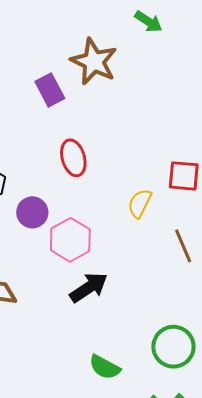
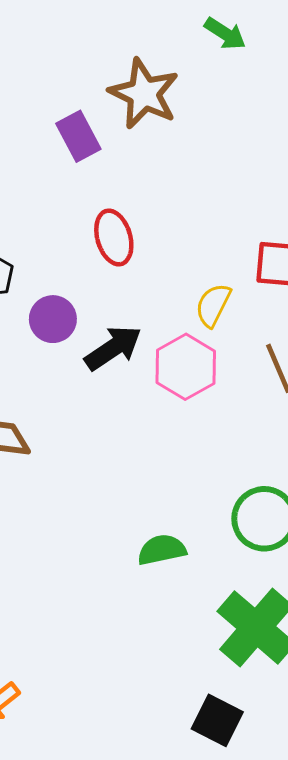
pink hexagon: (70, 240) -> (186, 367), moved
black arrow: (89, 288) -> (113, 348), moved
green semicircle: (105, 367) -> (162, 550), turned 140

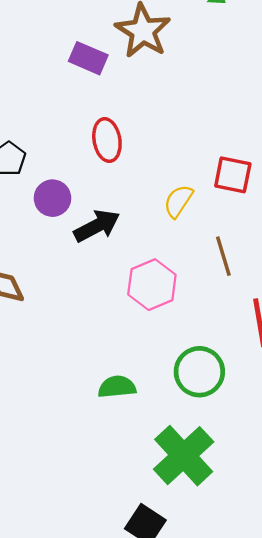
purple rectangle: (78, 136) -> (88, 58), turned -45
pink hexagon: (186, 367) -> (152, 285), moved

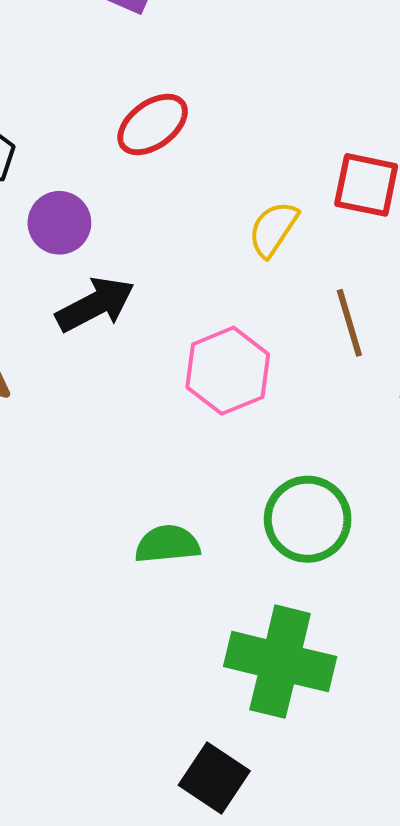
red ellipse: (107, 140) -> (153, 124), turned 63
black arrow: (97, 226) -> (95, 304), moved
green cross: (184, 456) -> (280, 662), turned -34

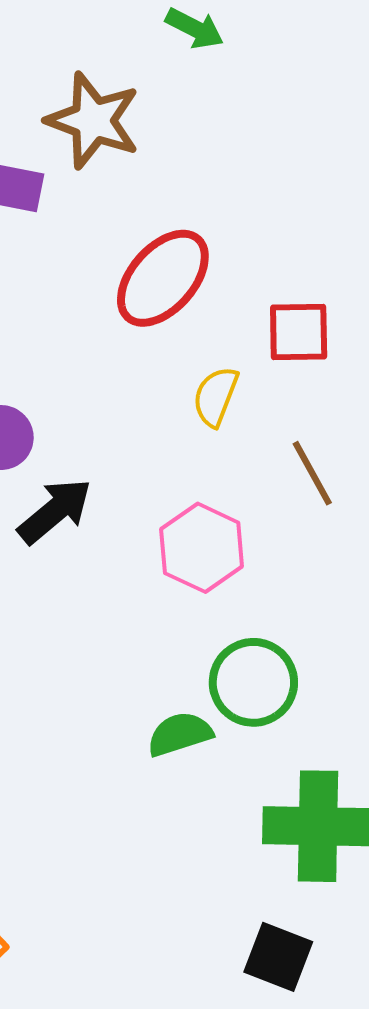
red ellipse: (153, 124) -> (163, 278), moved, size x1.4
green circle: (308, 519) -> (253, 682), moved

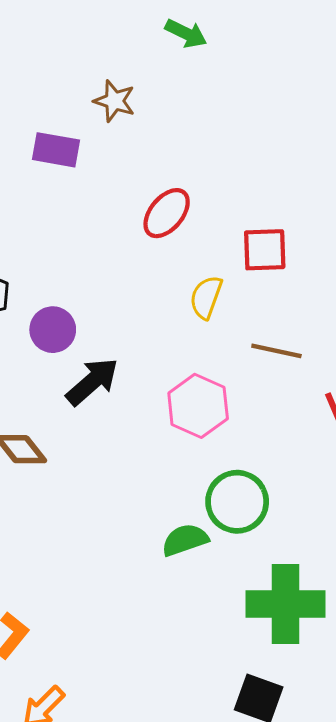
brown star: (93, 121) -> (114, 101), size x0.6
red ellipse: (163, 278) -> (167, 213), size x0.7
brown line: (312, 473) -> (276, 351), turned -48

